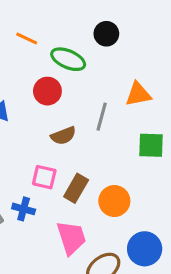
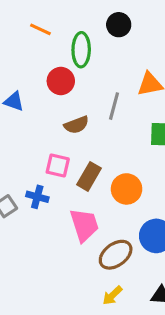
green ellipse: (68, 59) -> (81, 50), turned 68

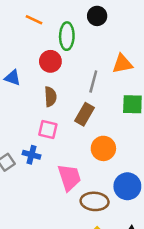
brown semicircle: (76, 125) -> (50, 97), moved, turned -72
brown rectangle: (89, 176) -> (84, 114), moved
brown ellipse: (116, 255) -> (95, 201), turned 40

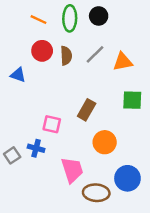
green ellipse: (67, 36) -> (70, 18), moved
red circle: (50, 61) -> (42, 51), moved
gray line: (93, 82) -> (95, 54), moved, turned 30
brown semicircle: (50, 97) -> (66, 56), moved

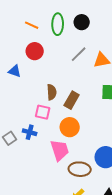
brown semicircle: (66, 56) -> (52, 92), moved
orange circle: (105, 142) -> (70, 127), moved

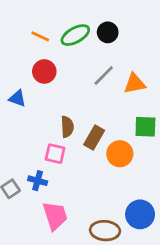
green ellipse: (58, 24) -> (75, 35), turned 60
orange circle: (70, 127) -> (120, 154), moved
pink trapezoid: (60, 150) -> (55, 216), moved

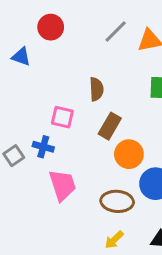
brown semicircle: (67, 127) -> (96, 89), moved
brown rectangle: (94, 138) -> (110, 126), moved
orange circle: (120, 154) -> (129, 154), moved

